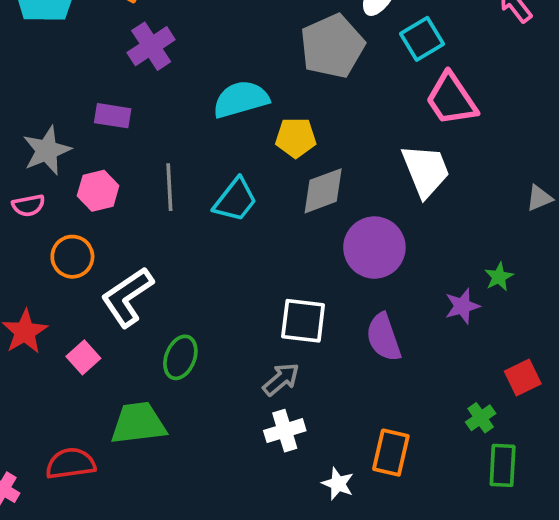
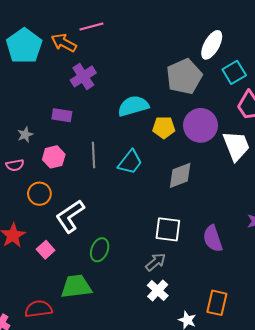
gray star: (47, 150) -> (25, 135), size x0.6
gray diamond: (323, 191) -> (180, 175), moved
purple circle: (374, 248) -> (200, 125), moved
white cross: (285, 431) -> (158, 291), turned -30

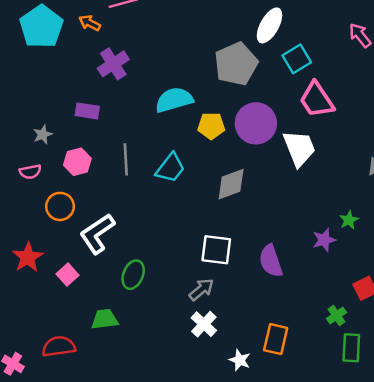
orange arrow: (64, 43) -> (90, 23), size x0.7
green trapezoid: (76, 286) -> (105, 319), size x0.7

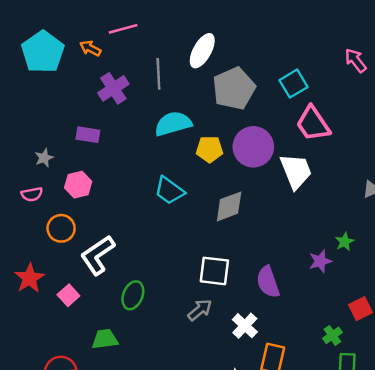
white ellipse: (270, 25) -> (202, 51), moved
gray line: (126, 159) -> (158, 74), moved
cyan trapezoid: (170, 168) -> (169, 191), turned 88
white cross: (204, 324) -> (245, 326), moved

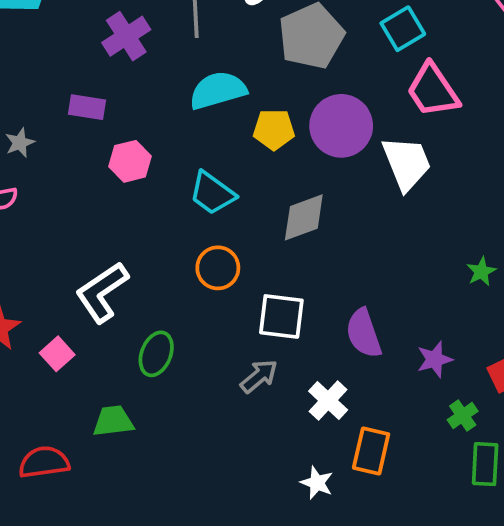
pink hexagon: (78, 185) -> (130, 161), moved
orange circle: (61, 228) -> (218, 268), moved
purple star: (320, 261) -> (435, 359), moved

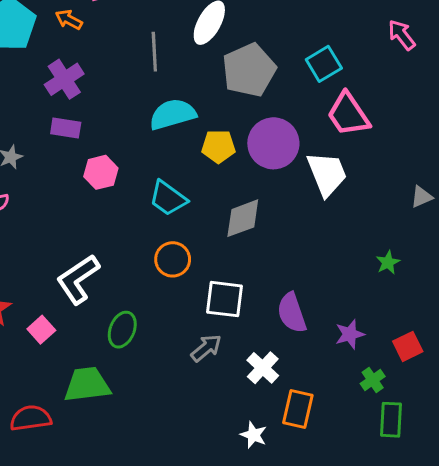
purple cross: (126, 36) -> (64, 79), moved
green trapezoid: (113, 421) -> (87, 385), size x1.4

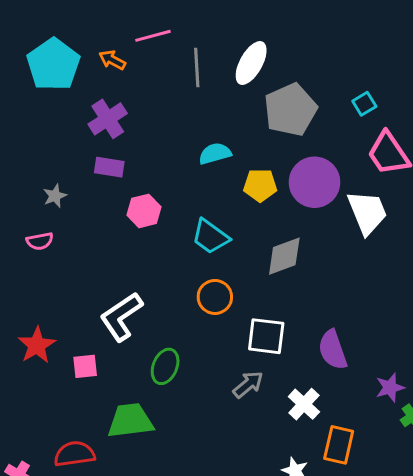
gray line: (154, 52) -> (197, 68), moved
cyan square: (324, 64) -> (364, 104), size x0.7
cyan semicircle: (173, 114) -> (215, 154), size x0.7
pink square: (41, 330) -> (85, 366), turned 36
purple star: (350, 334) -> (390, 388), moved

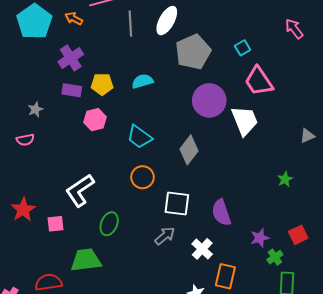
yellow pentagon: (260, 185) -> (102, 84), moved
gray diamond: (284, 256) -> (189, 150), turned -32

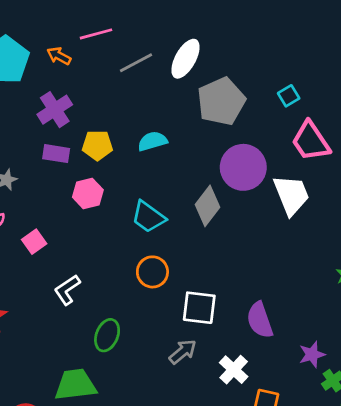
gray line: (130, 24) -> (136, 63), turned 65
gray diamond: (189, 150) -> (207, 206), moved
white L-shape: (80, 190) -> (67, 290), size x0.7
pink square: (56, 224) -> (34, 242), moved, turned -30

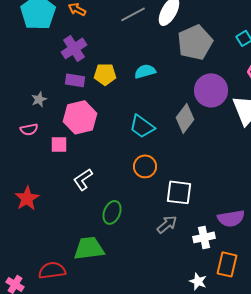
pink hexagon: (88, 193) -> (80, 117), moved, size x1.5
pink square: (34, 242) -> (59, 144), turned 36
purple semicircle: (260, 320) -> (231, 218), moved, turned -80
white cross: (234, 370) -> (204, 237), turned 35

